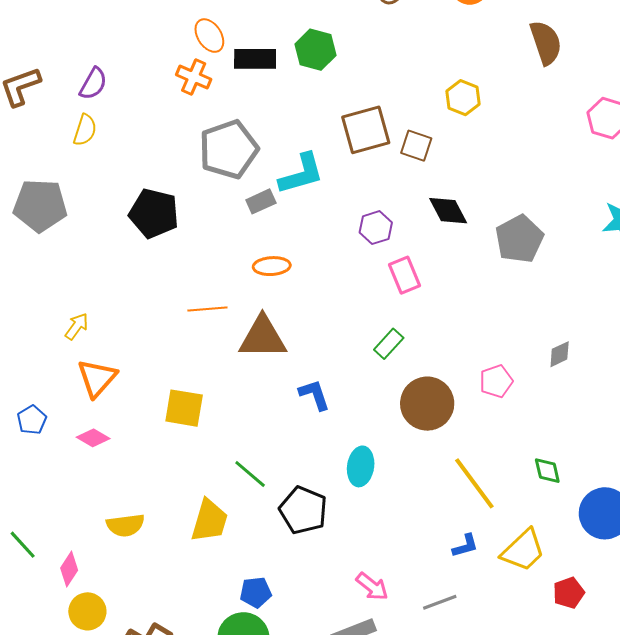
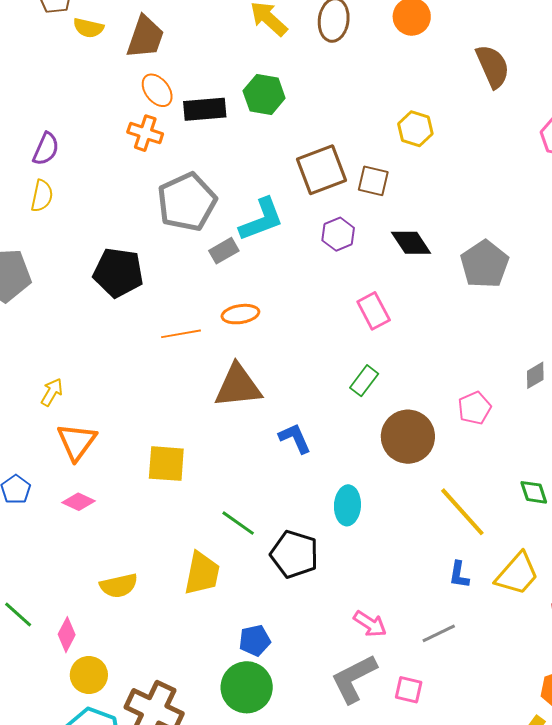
purple hexagon: (376, 228) -> (338, 234), moved
orange line: (207, 309) -> (181, 334), moved
blue L-shape: (465, 546) -> (459, 575), turned 120

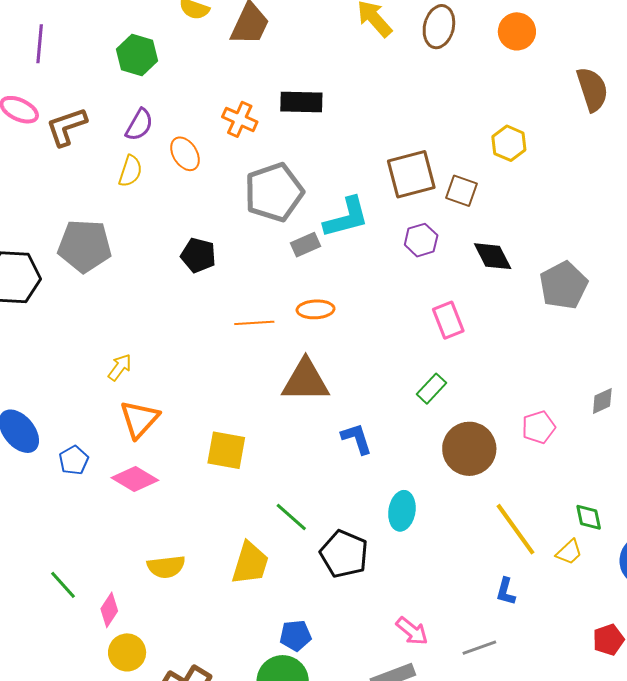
orange ellipse: (157, 90) -> (185, 154), moved
green hexagon: (264, 95) -> (137, 55), moved
black pentagon: (118, 273) -> (198, 255), size x0.7
pink diamond: (78, 502) -> (135, 479), size x1.4
yellow trapezoid: (517, 574) -> (569, 552), moved, size x0.6

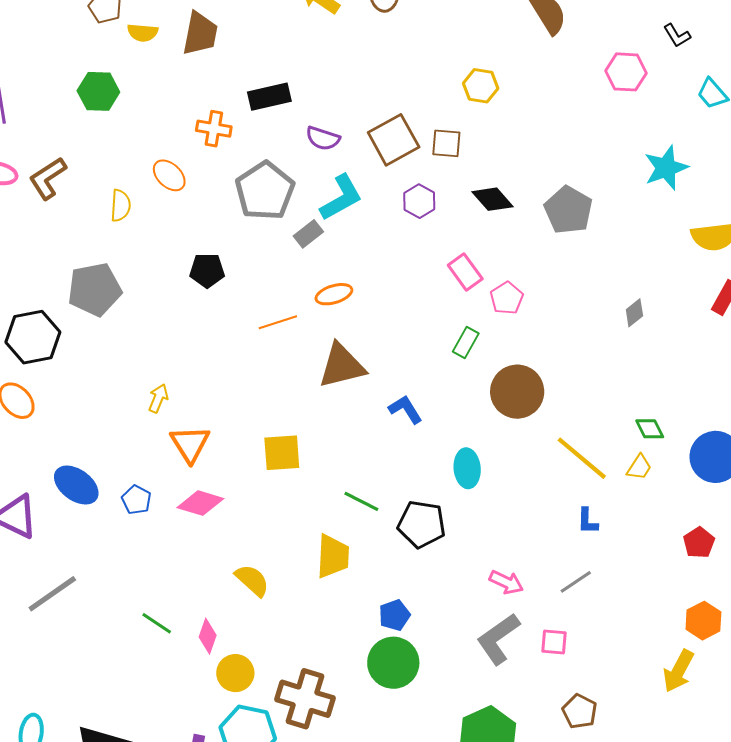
purple semicircle: (139, 125) -> (323, 138), moved, turned 92
pink pentagon: (539, 427) -> (507, 298), moved
yellow semicircle: (166, 567) -> (252, 580), turned -117

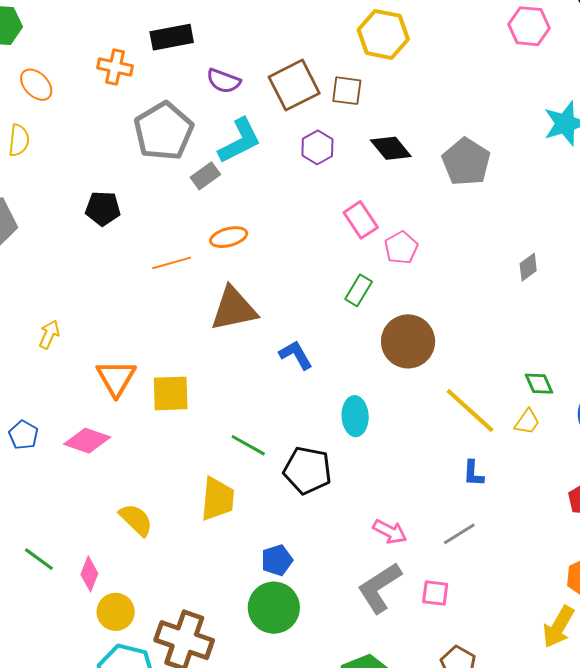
yellow hexagon: (481, 86) -> (383, 34), size x1.4
orange ellipse: (169, 175) -> (36, 85), moved
orange triangle: (190, 444) -> (116, 378), moved

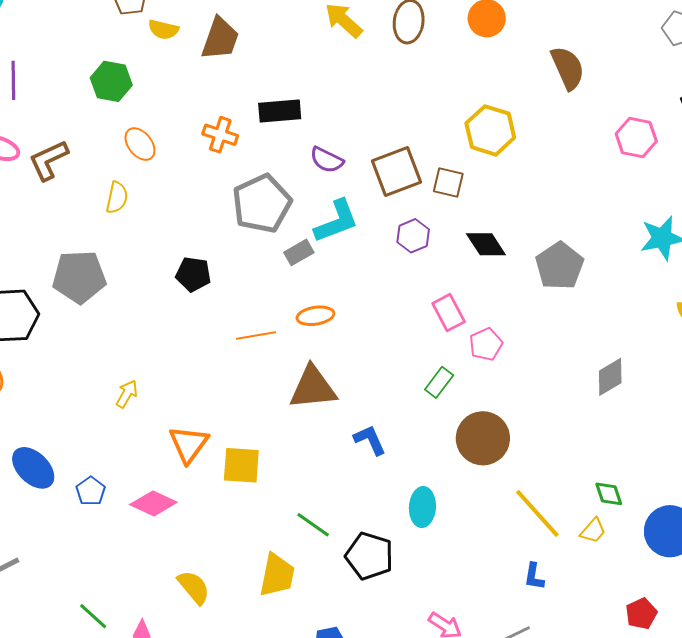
gray diamond: (528, 267) -> (610, 377), size x1.4

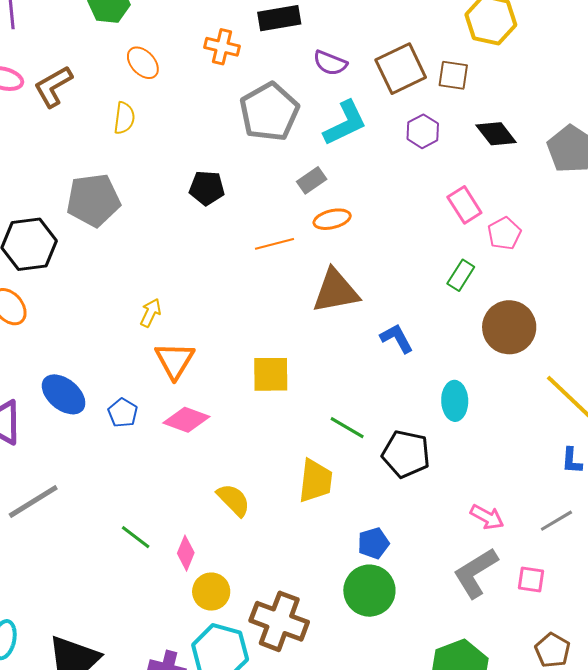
gray rectangle: (299, 252) -> (312, 180), moved
orange triangle: (189, 444) -> (175, 360), moved

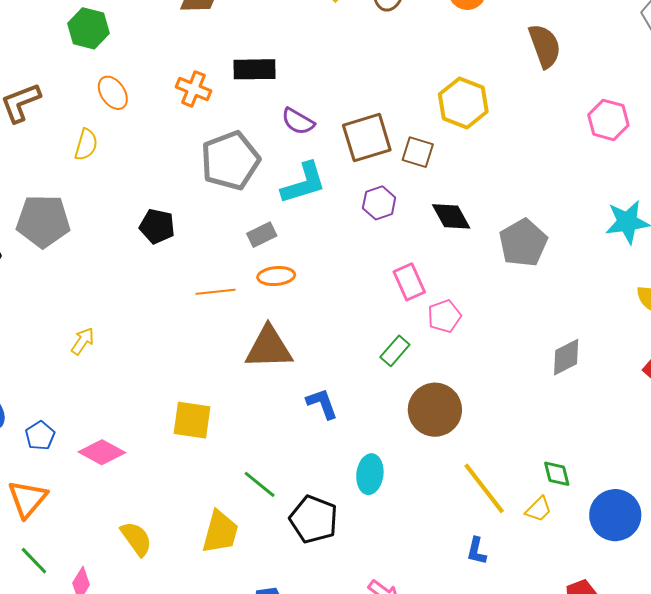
orange triangle: (175, 360) -> (27, 499), moved

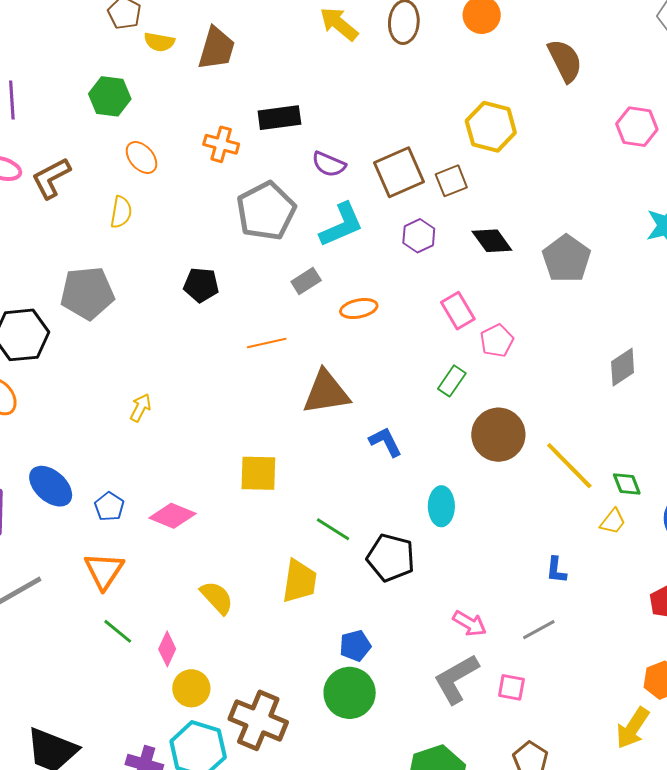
brown square: (418, 152) -> (451, 181), turned -32
orange ellipse: (276, 276) -> (359, 308), moved
yellow line: (484, 488) -> (569, 466), moved

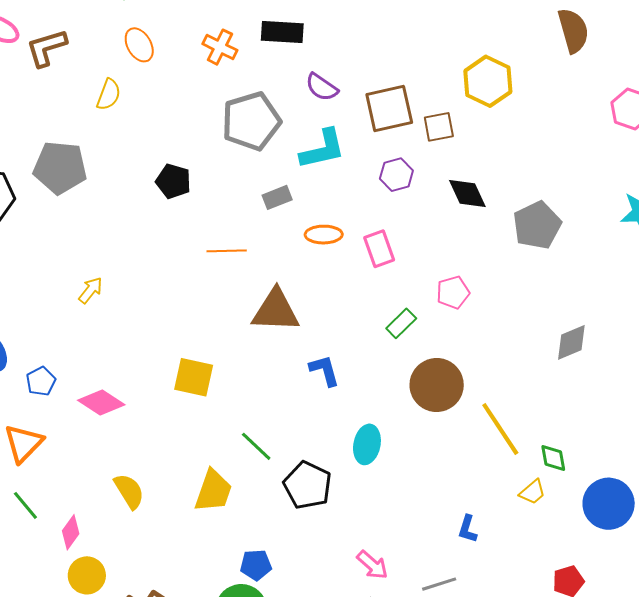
pink rectangle: (458, 311) -> (379, 249), moved

